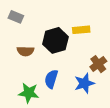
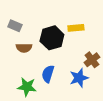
gray rectangle: (16, 17) -> (15, 26), moved

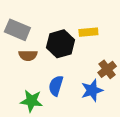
gray rectangle: (15, 26) -> (17, 30), size x1.5

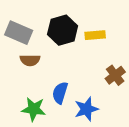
black hexagon: (61, 44) -> (63, 30), moved
blue star: (92, 90) -> (86, 109), moved

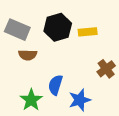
green star: (34, 109) -> (31, 100), turned 30

